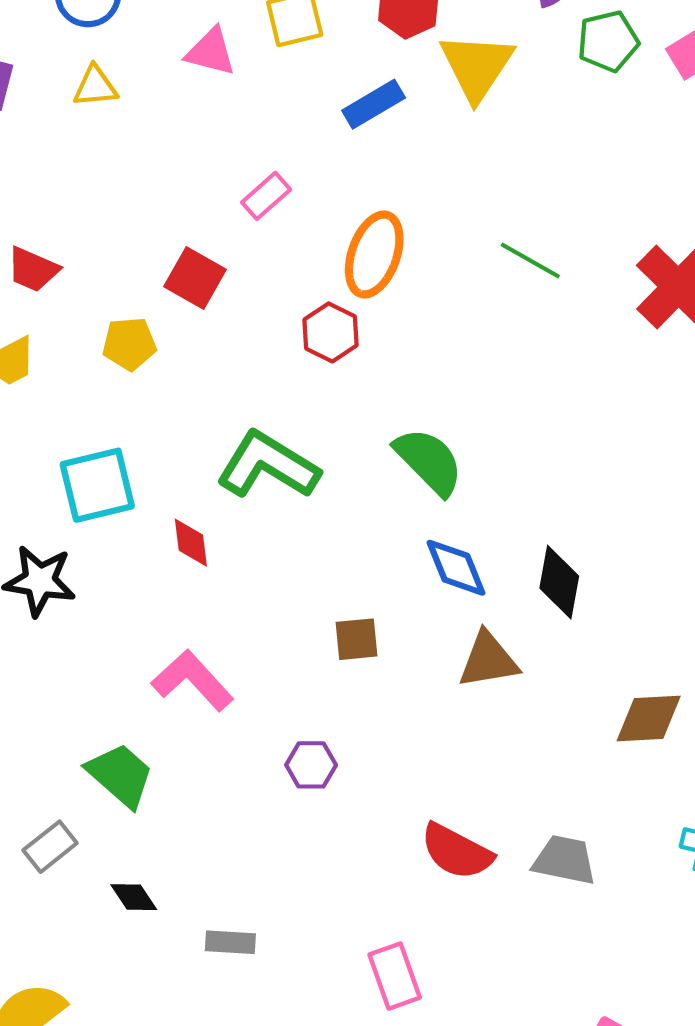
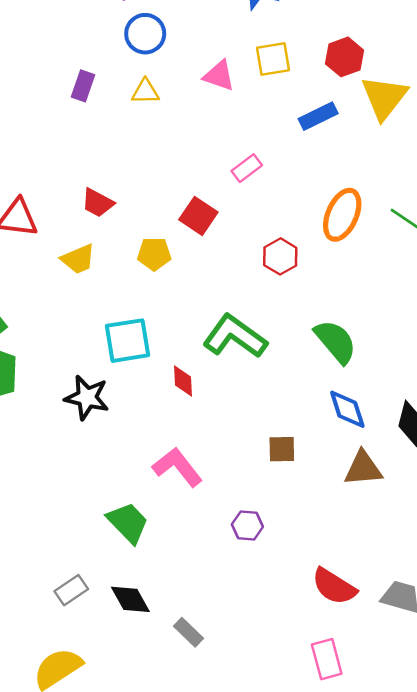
orange ellipse: (374, 254) -> (342, 215), moved
gray rectangle: (50, 847) -> (71, 590), moved
black diamond: (134, 897) -> (130, 599), size x1.4
gray rectangle: (230, 942) -> (189, 632), turned 36
pink rectangle: (395, 976) -> (327, 659), moved

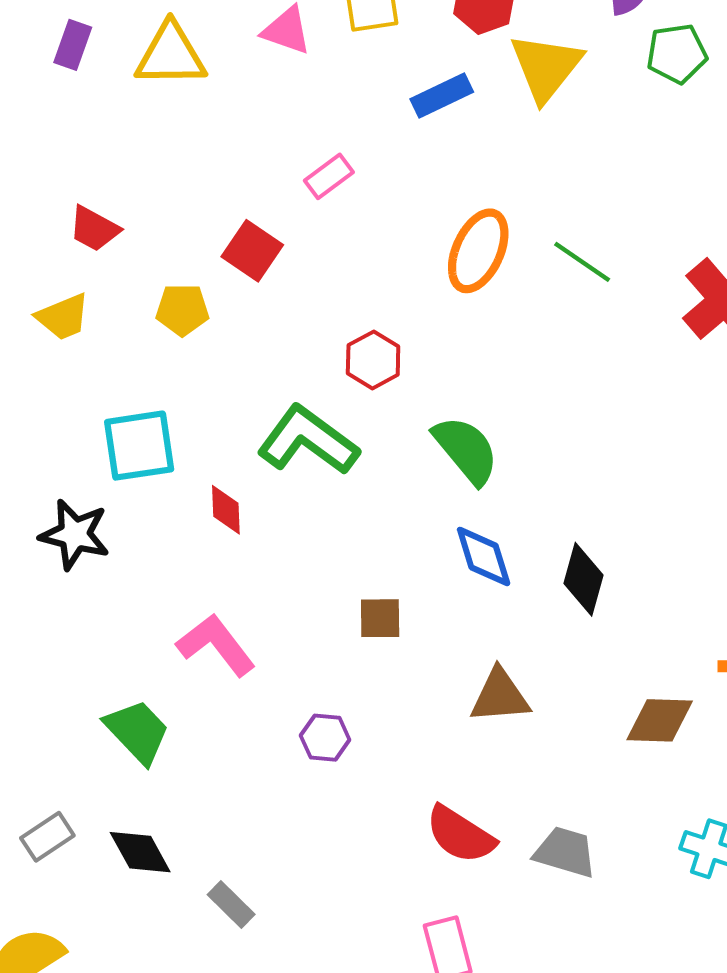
yellow triangle: (145, 92) -> (171, 55), size x1.6
red hexagon: (280, 256) -> (373, 360), moved
brown triangle: (363, 468) -> (500, 696), moved

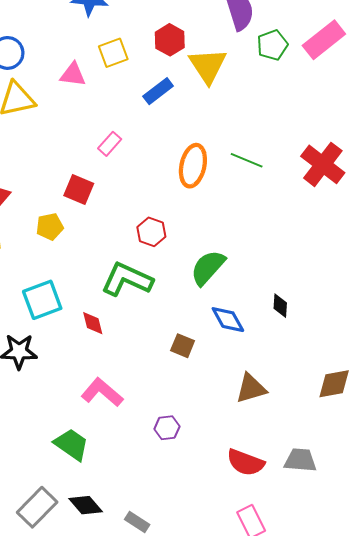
green semicircle: (466, 450) -> (208, 268), turned -87
black diamond: (583, 579) -> (280, 306), moved, size x0.7
brown square: (380, 618) -> (183, 346), moved, turned 35
gray rectangle: (47, 837) -> (37, 507), size x1.5

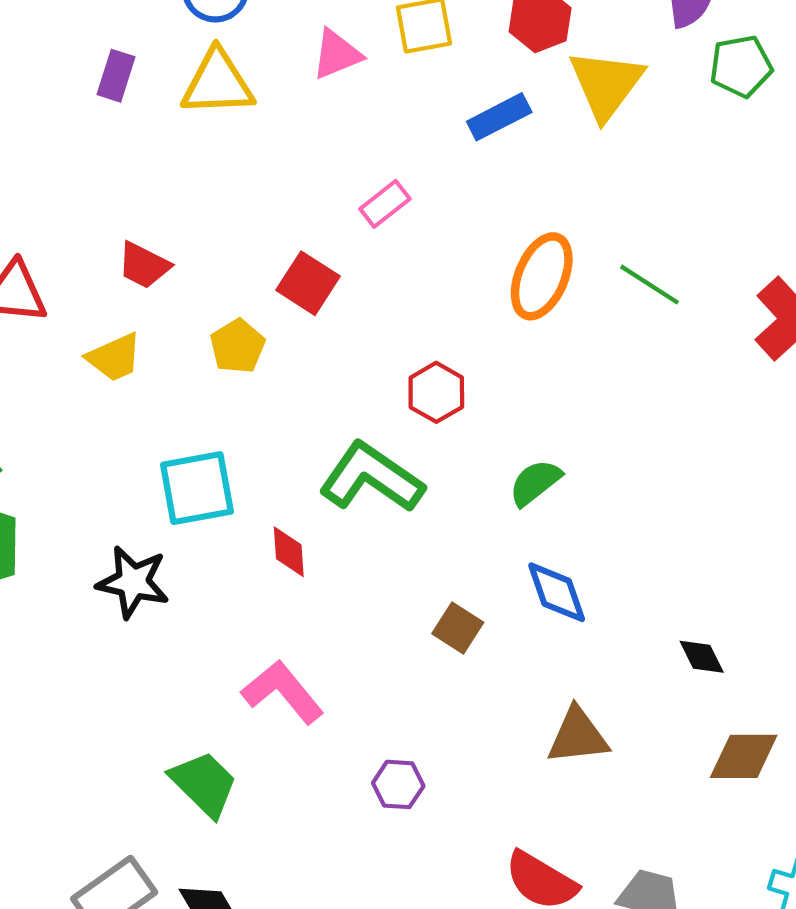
pink triangle: (73, 75) -> (337, 54), turned -40
yellow pentagon: (50, 227) -> (238, 346), turned -30
green semicircle: (208, 268) -> (535, 483), size x0.7
black diamond: (280, 306) -> (702, 657), moved, turned -40

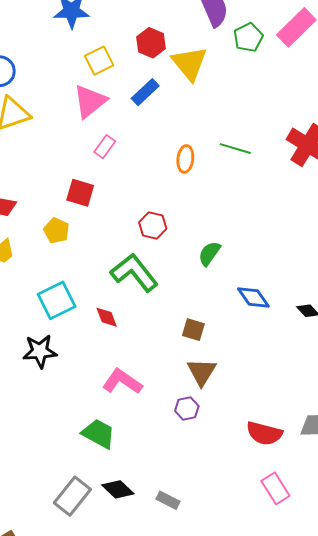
pink triangle: (337, 54) -> (90, 101), moved, size x1.4
orange ellipse: (542, 276) -> (185, 159), size x0.7
green L-shape: (371, 478) -> (134, 273), turned 33
blue diamond: (557, 592) -> (253, 298), moved
brown triangle: (578, 736) -> (202, 372), moved, turned -36

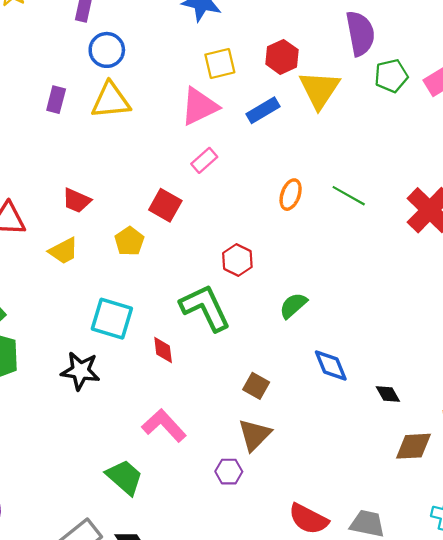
cyan square: (57, 300) -> (112, 319), turned 30

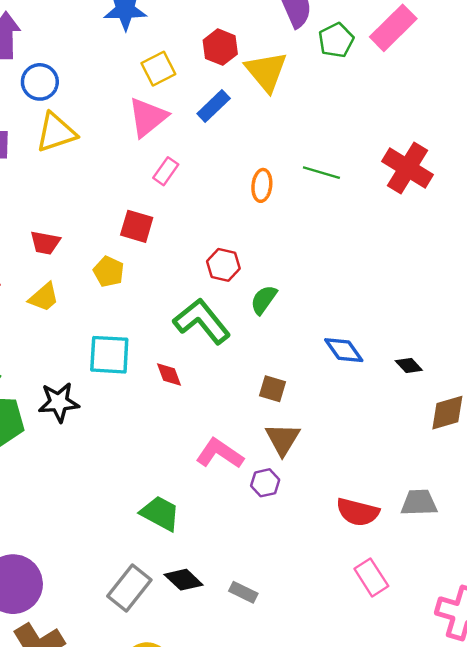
green semicircle: (293, 305) -> (264, 300), moved
black star: (80, 371) -> (59, 402), moved
pink L-shape: (164, 425) -> (220, 454), moved

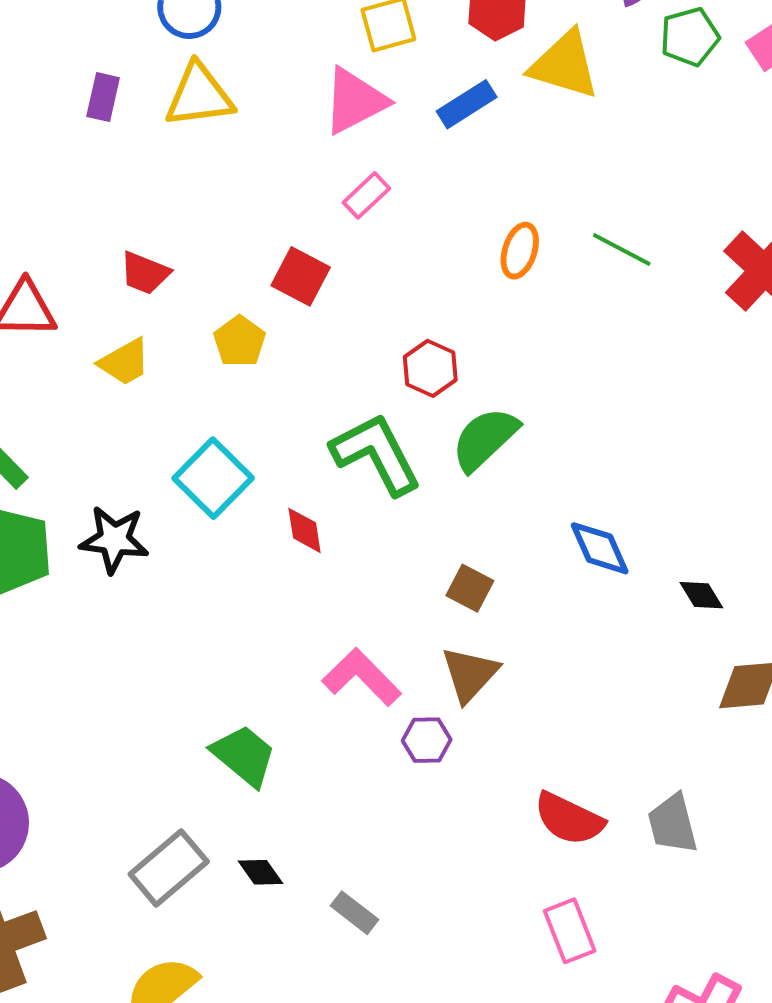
yellow triangle: (266, 71) -> (564, 65), turned -45
green semicircle: (264, 300) -> (485, 439), size x1.4
cyan square: (109, 355) -> (213, 478), turned 30
gray trapezoid: (419, 503) -> (673, 824), turned -114
black diamond: (184, 580) -> (260, 872), size x0.7

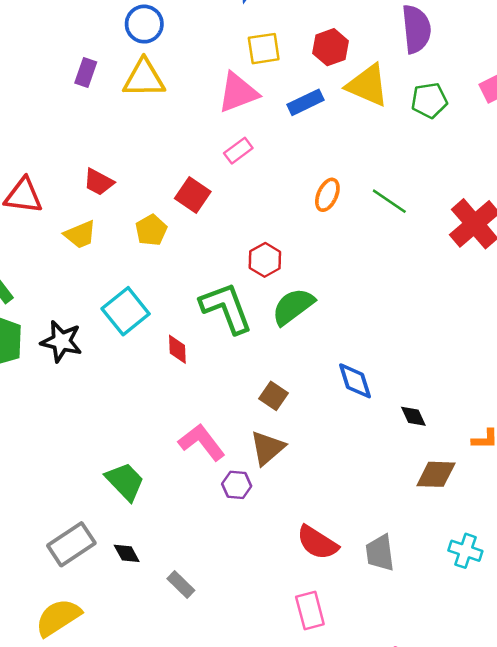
green pentagon: (690, 37) -> (429, 100), moved

